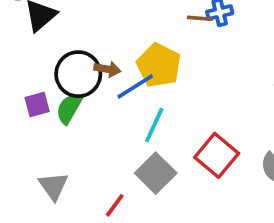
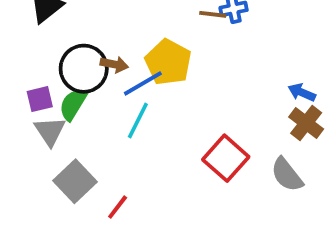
cyan line: (154, 125) -> (138, 121), moved
gray square: (156, 173) -> (75, 181), moved
gray triangle: (53, 186) -> (50, 131), moved

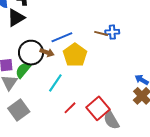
blue line: (143, 83) -> (62, 37), moved
gray semicircle: (287, 175) -> (111, 120), moved
red line: (118, 207) -> (70, 108), moved

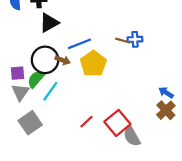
black triangle: (16, 18) -> (49, 23), moved
cyan line: (55, 83) -> (50, 91), moved

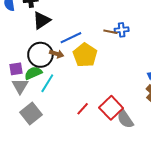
green semicircle: (36, 79) -> (33, 73), turned 30

